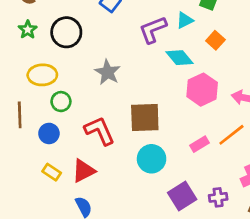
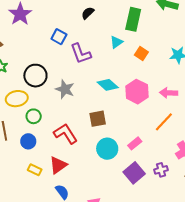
purple L-shape: (153, 30) -> (81, 54), moved, turned -80
black circle: (66, 32) -> (35, 76), moved
cyan diamond: (179, 58) -> (108, 85), moved
brown square: (145, 118) -> (98, 119), size x0.7
pink rectangle: (199, 144) -> (135, 143), moved

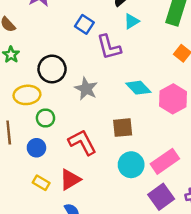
cyan triangle: (116, 42) -> (132, 21), moved
pink rectangle: (135, 143) -> (165, 161), size x1.6

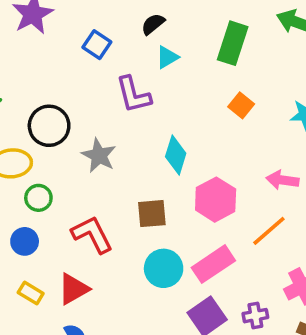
blue square: (84, 24) -> (97, 45), moved
cyan diamond: (138, 88) -> (176, 155), turned 60
pink hexagon: (173, 99) -> (216, 200), moved

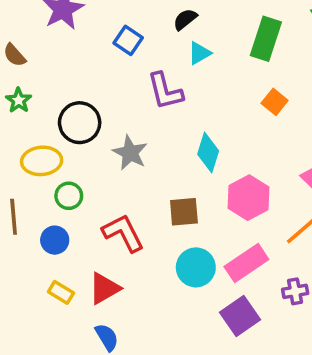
purple cross: (255, 316) -> (295, 291), moved

